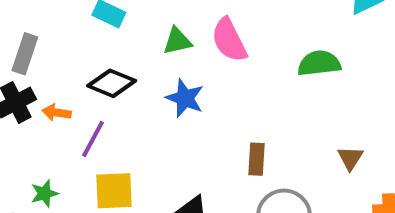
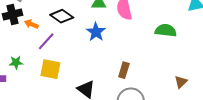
brown triangle: (350, 158) -> (181, 82), moved

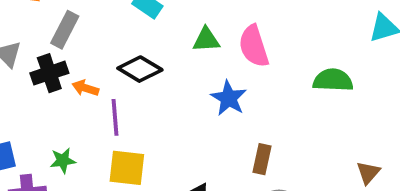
blue star: (96, 32) -> (229, 98), moved
purple line: (46, 41) -> (115, 117), turned -42

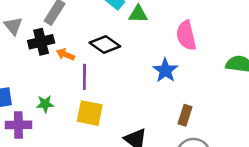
green triangle: (206, 40) -> (138, 14), moved

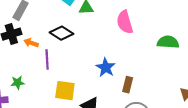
blue star: (165, 70) -> (106, 67), moved
yellow square: (90, 113) -> (65, 91), moved

